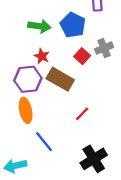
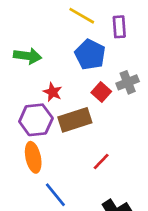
green arrow: (39, 26) -> (28, 56), moved
brown rectangle: (60, 79) -> (75, 120), turned -48

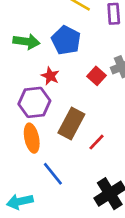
blue pentagon: (90, 55) -> (66, 40), moved
brown rectangle: (75, 120) -> (71, 124), moved, turned -44

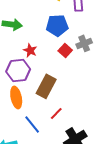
blue pentagon: (66, 40) -> (57, 25), moved, turned -30
red line: (96, 142) -> (56, 113), moved

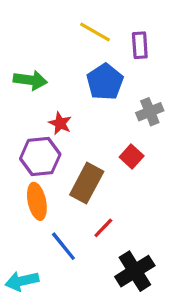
blue pentagon: (57, 25) -> (105, 82), turned -30
red square: (65, 50) -> (132, 157), moved

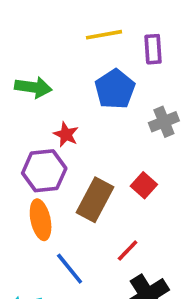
yellow line: (95, 32) -> (104, 35), turned -40
red square: (132, 157) -> (144, 185), moved
red line: (103, 228) -> (128, 251), moved

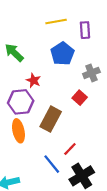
green arrow: (33, 87) -> (14, 53), turned -144
red square: (144, 185) -> (80, 98), moved
blue line: (70, 269) -> (52, 164), moved

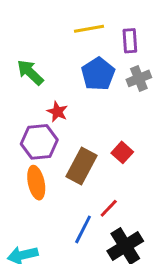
gray cross: (91, 73) -> (139, 78), moved
red square: (80, 98) -> (122, 152), moved
blue line: (52, 164) -> (83, 229), turned 66

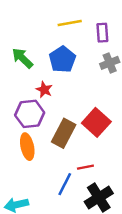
blue pentagon: (98, 74) -> (62, 59), moved
red square: (122, 152) -> (96, 122), size x1.6
red line: (109, 208) -> (85, 167), turned 35

